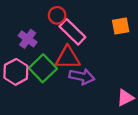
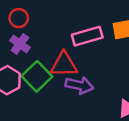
red circle: (57, 15) -> (19, 18), moved
pink rectangle: (72, 32) -> (87, 36), moved, turned -60

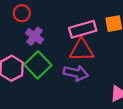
purple cross: (20, 44) -> (34, 36), moved
red triangle: (64, 65) -> (82, 50), moved

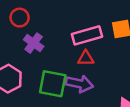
red triangle: (82, 50) -> (86, 58), size x0.6
green square: (38, 65) -> (53, 84), moved, turned -35

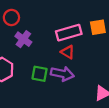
red triangle: (86, 58) -> (68, 52), turned 32
green square: (53, 84) -> (40, 74), size x0.7

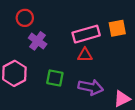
red triangle: (68, 52) -> (85, 55), turned -32
purple arrow: (62, 74) -> (91, 87), moved

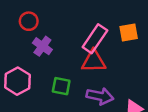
pink rectangle: (86, 34) -> (95, 39), turned -40
red triangle: (85, 55) -> (94, 61), size x1.5

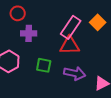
orange square: (129, 32) -> (98, 22), turned -35
purple cross: (42, 46) -> (29, 33), turned -35

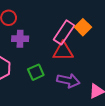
orange square: (98, 22) -> (83, 27), moved
green square: (44, 65) -> (36, 72), turned -35

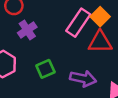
purple cross: (20, 39) -> (27, 30), turned -35
red triangle: (63, 51) -> (100, 42), moved

